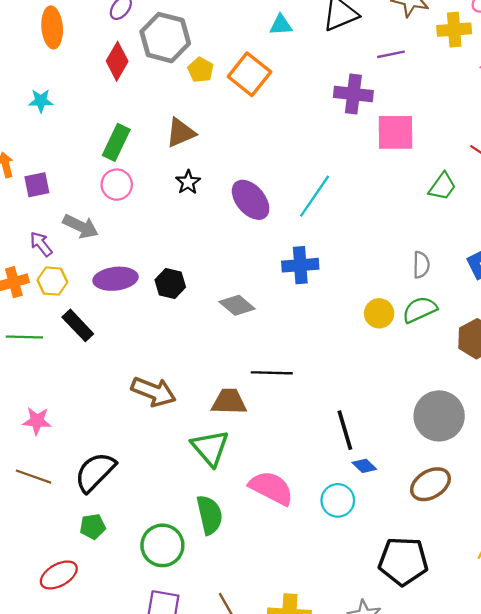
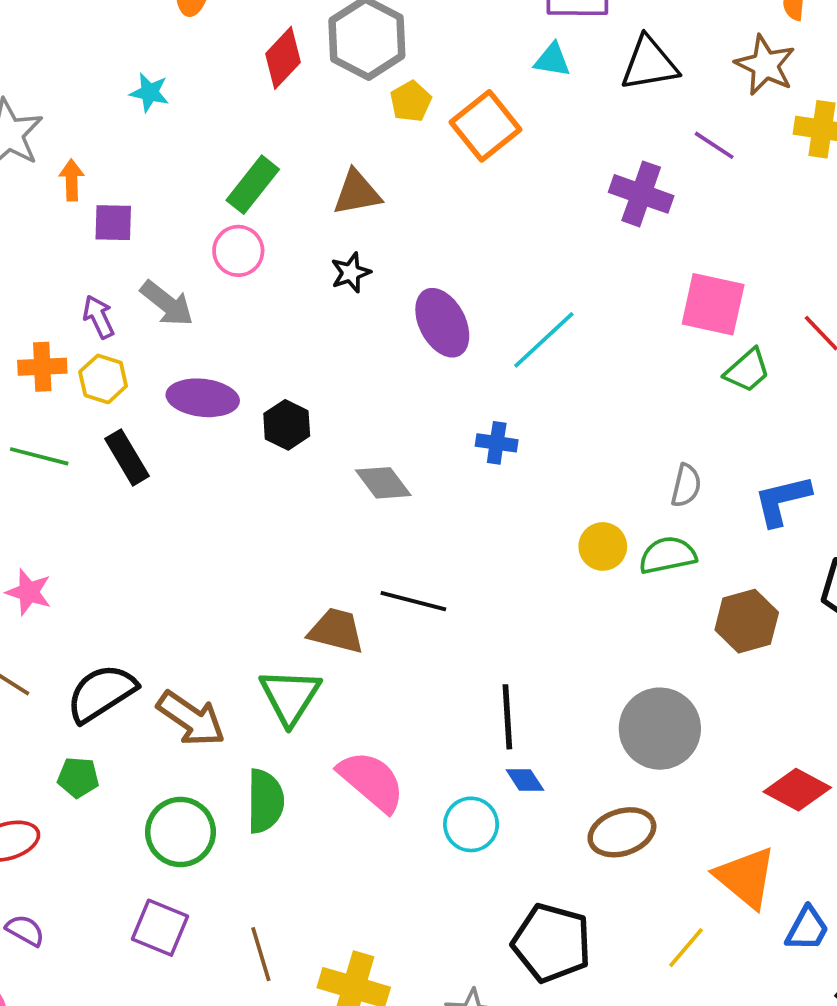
purple line: (391, 54) -> (714, 145), turned 32
pink square: (396, 132) -> (713, 304), moved
blue cross: (300, 265) -> (497, 443), size x0.7
brown arrow: (154, 392) -> (191, 719), moved

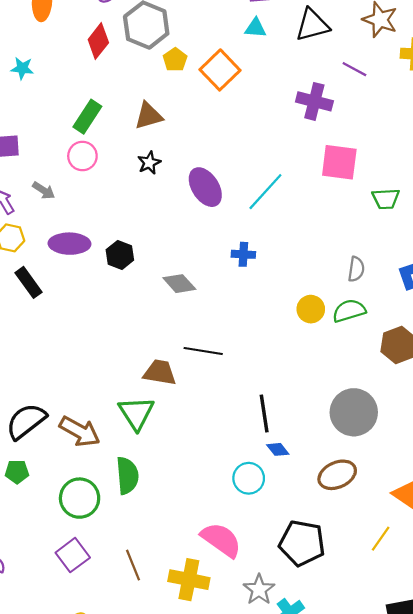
gray arrow: (167, 303) -> (44, 190), size x0.7
pink square: (713, 304) -> (339, 162), moved
green trapezoid: (747, 371) -> (386, 199), turned 44
pink semicircle: (371, 781) -> (221, 540), moved
purple square: (160, 928) -> (73, 555), turned 36

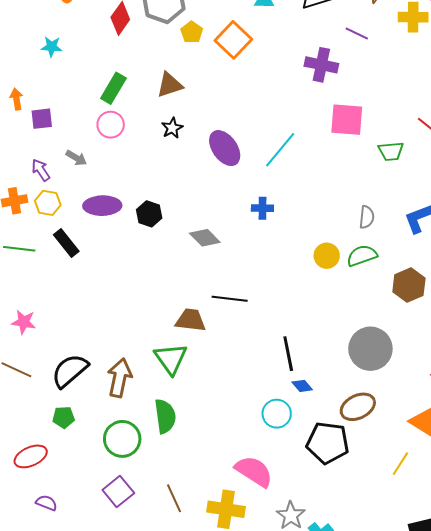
brown arrow: (80, 431) -> (120, 378), turned -105
black pentagon: (302, 543) -> (328, 443), moved

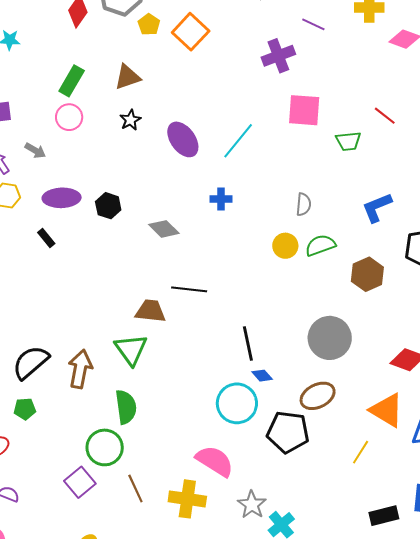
purple cross: (321, 65) -> (278, 56), turned -32
gray semicircle: (367, 217) -> (304, 204), moved
black rectangle: (66, 243) -> (46, 238), moved, size x0.7
cyan circle: (277, 414) -> (237, 403), size x1.4
green circle: (122, 439) -> (105, 447), moved

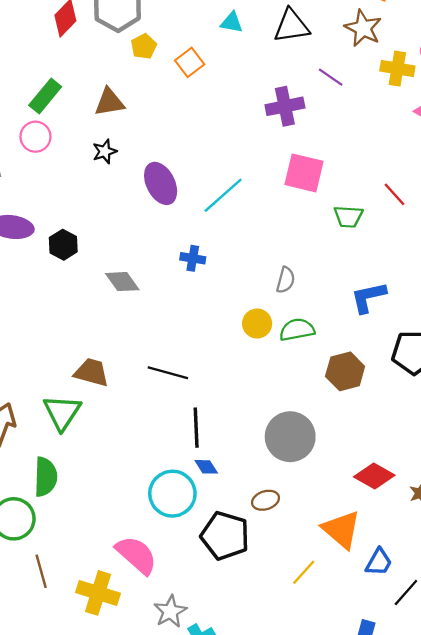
orange square: (191, 32) -> (190, 62), size x0.7
black line: (189, 289) -> (168, 373), moved
brown ellipse: (318, 396) -> (266, 500), size x0.7

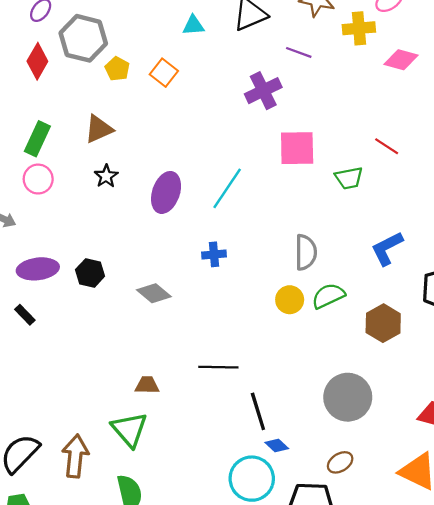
purple ellipse: (161, 183) -> (166, 192), turned 60
gray semicircle: (286, 280) -> (306, 252), size x1.4
brown trapezoid: (91, 372) -> (147, 385), size x0.7

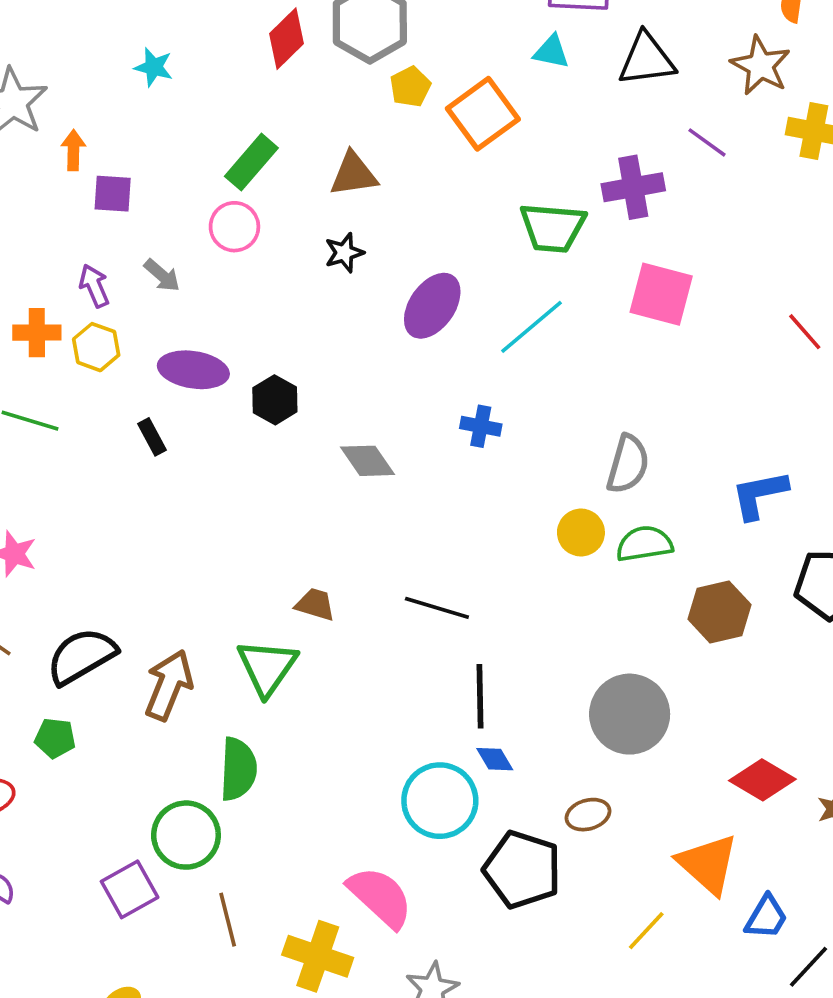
orange square: (164, 73) -> (483, 114), size x1.5
green trapezoid: (349, 178) -> (553, 228), moved, size x1.4

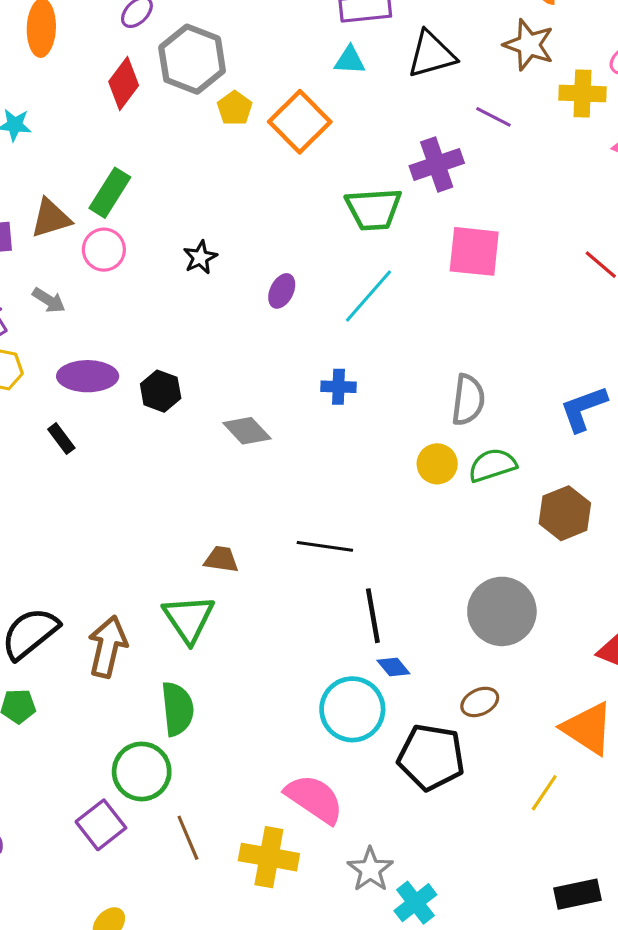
brown triangle: (354, 174) -> (51, 218), moved
purple ellipse: (432, 306) -> (282, 291), size x0.6

